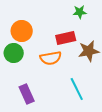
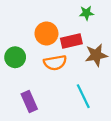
orange circle: (22, 31) -> (46, 33), moved

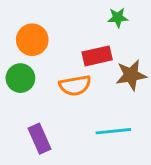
orange circle: (46, 33) -> (32, 40), moved
cyan line: (83, 96) -> (113, 131), turned -70

